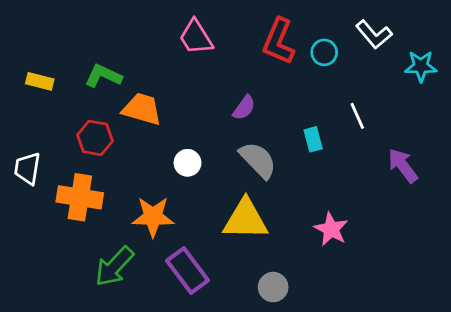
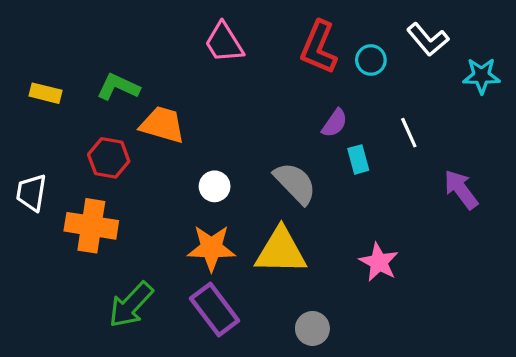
purple semicircle: (244, 108) -> (335, 123), moved
orange star: (153, 217) -> (211, 248), moved

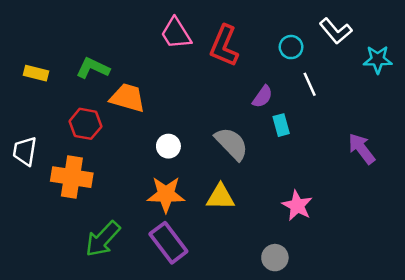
red L-shape: (319, 47) -> (224, 46), moved
white line: (409, 133) -> (310, 84), moved
yellow triangle: (281, 251) -> (220, 197), size x0.7
gray circle: (312, 328) -> (275, 258), moved

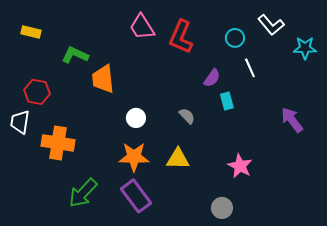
yellow rectangle: (36, 73) -> (31, 32), moved
orange trapezoid: (128, 98) -> (103, 79), turned -112
red hexagon: (85, 124) -> (37, 92), moved
gray semicircle: (232, 144) -> (187, 116), size x0.6

